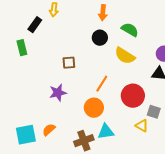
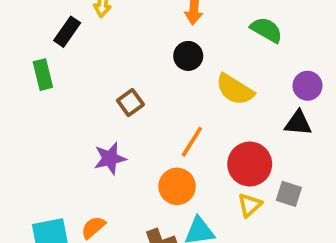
green semicircle: (130, 30) -> (266, 30), moved
brown square: (69, 63) -> (130, 103), turned -32
yellow triangle: (142, 126) -> (250, 205), moved, turned 48

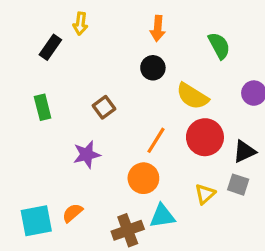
green semicircle: (266, 30) -> (219, 46), turned 32
green rectangle: (43, 75) -> (43, 107), moved
black triangle: (298, 123) -> (244, 151), moved, turned -30
red circle: (250, 164) -> (205, 137), moved

